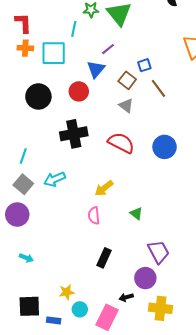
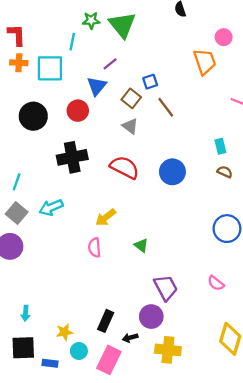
cyan arrow: (26, 258) -> (25, 313), moved, turned 72
black rectangle: (104, 258) -> (106, 321), moved

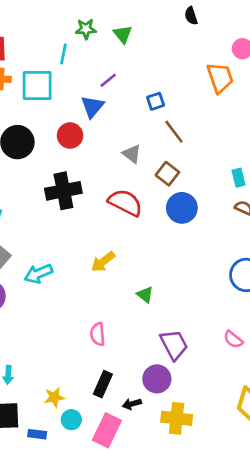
green triangle: (122, 25) -> (123, 34), size x0.6
brown square: (131, 98) -> (167, 174), moved
cyan arrow: (51, 207) -> (38, 274), moved
pink semicircle: (94, 248) -> (98, 334), moved

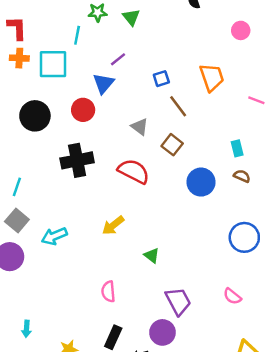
orange trapezoid: (220, 78) -> (212, 77), moved
blue circle: (182, 208) -> (201, 182), moved

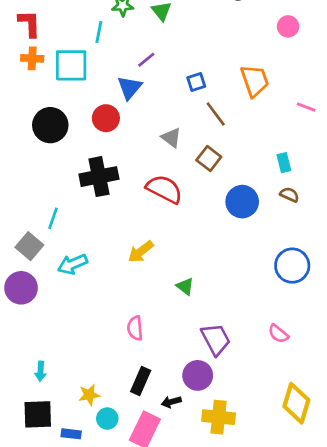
cyan line: (17, 187) -> (53, 218), moved

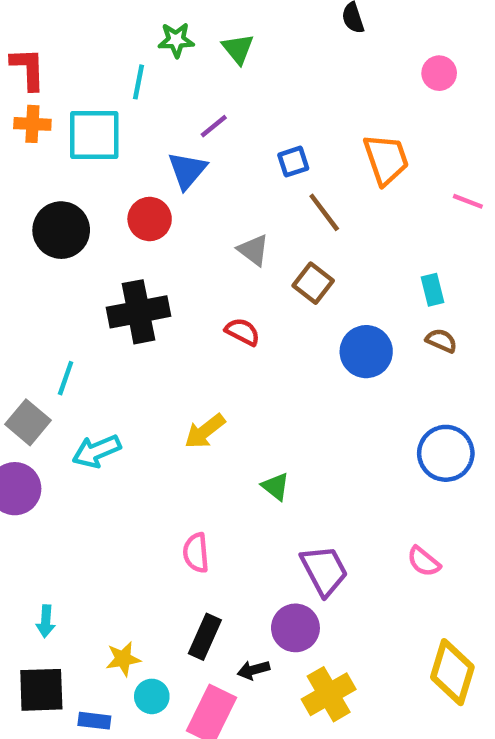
red semicircle: (164, 189) -> (242, 332), size x0.6
yellow cross: (219, 417) -> (329, 694), turned -36

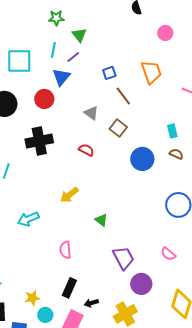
green triangle: (238, 49) -> (79, 35), moved
pink circle: (439, 73) -> (165, 33), moved
cyan line: (139, 82) -> (53, 50), moved
cyan arrow: (97, 451) -> (28, 219), moved
purple circle: (295, 628) -> (141, 284), moved

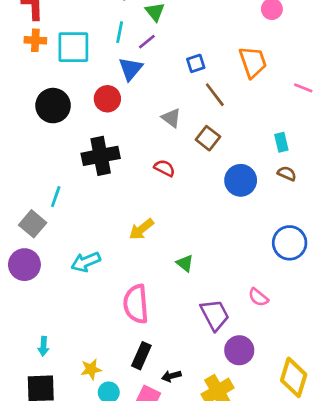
pink semicircle: (65, 250) -> (136, 304), size x1.6
pink semicircle: (168, 254) -> (258, 297), moved

